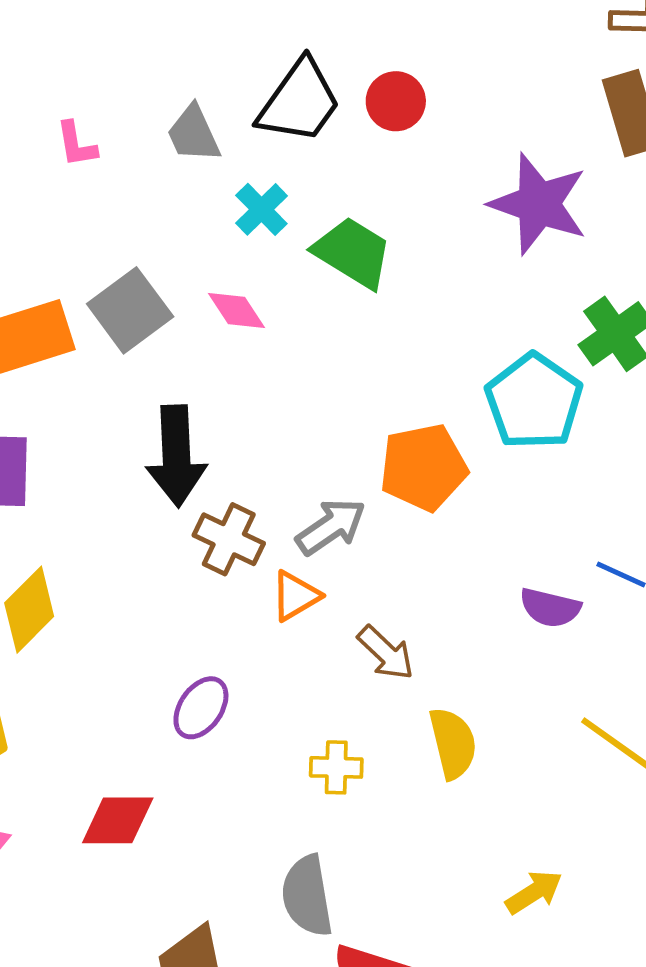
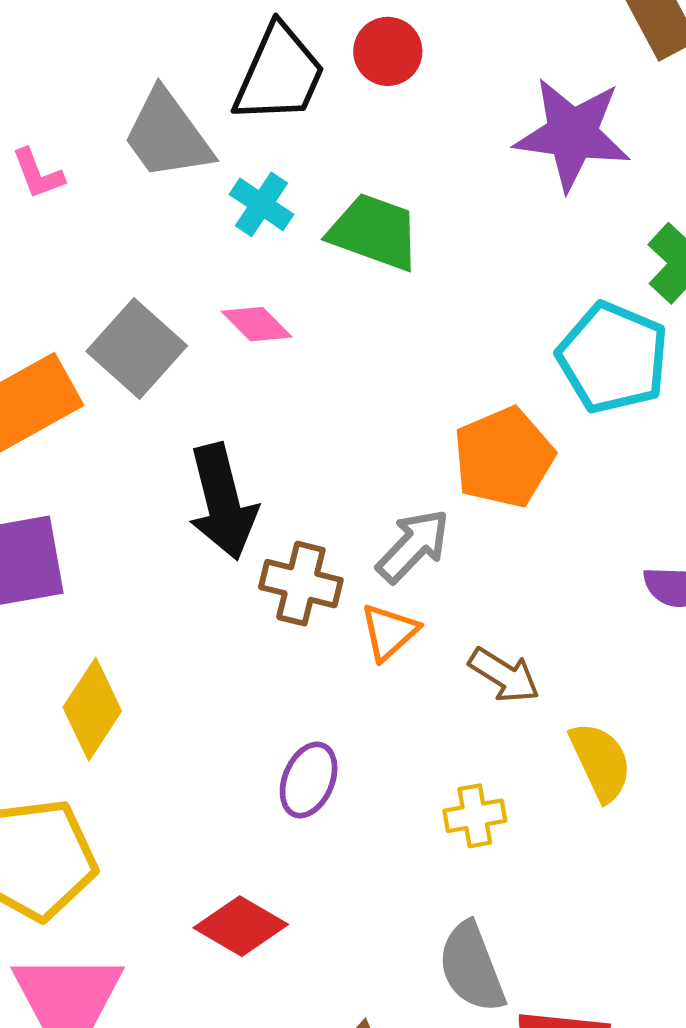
gray trapezoid: (193, 134) -> (167, 135), size x1.4
red diamond: (118, 820) -> (241, 926), turned 42

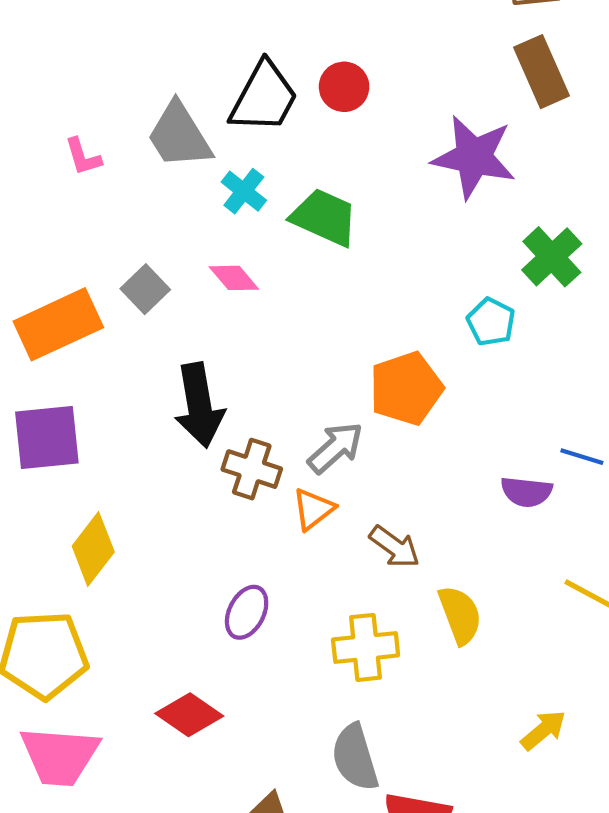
gray square: (137, 348) -> (145, 289), size x0.7
cyan pentagon: (613, 358) -> (491, 322), size x0.6
yellow cross: (475, 816) -> (366, 647), size x1.5

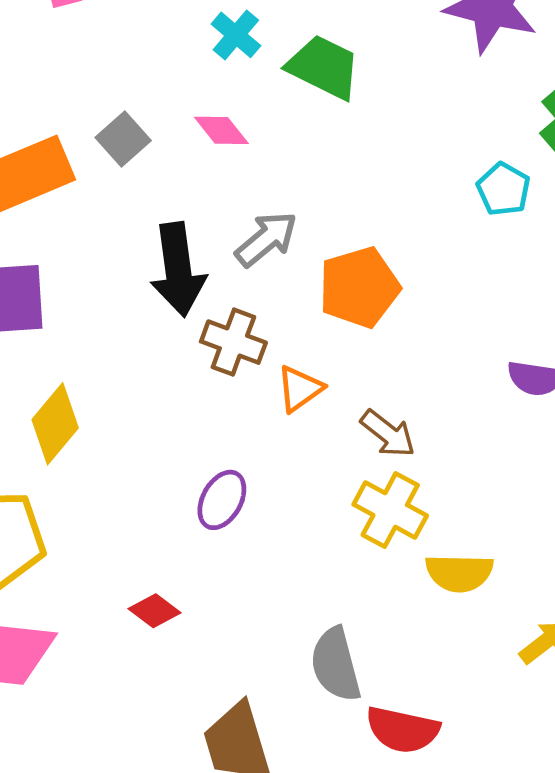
orange pentagon: (406, 388) -> (359, 287), moved
gray arrow: (335, 448) -> (266, 239), moved
yellow semicircle: (460, 615) -> (459, 573), moved, turned 110
yellow cross: (366, 647) -> (390, 510), moved, turned 32
red diamond: (189, 715) -> (155, 611), size x0.7

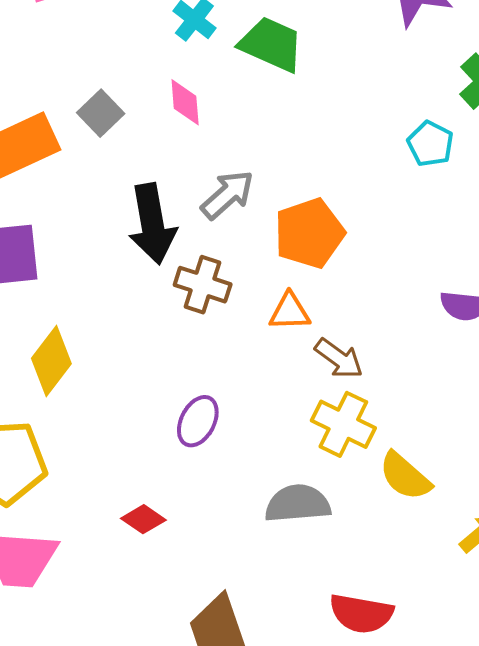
pink diamond: (221, 130) -> (185, 102), turned 36
orange triangle: (300, 389) -> (290, 312), moved, turned 36
yellow semicircle: (459, 573) -> (405, 476), turned 42
gray semicircle: (336, 665) -> (298, 504), moved, turned 102

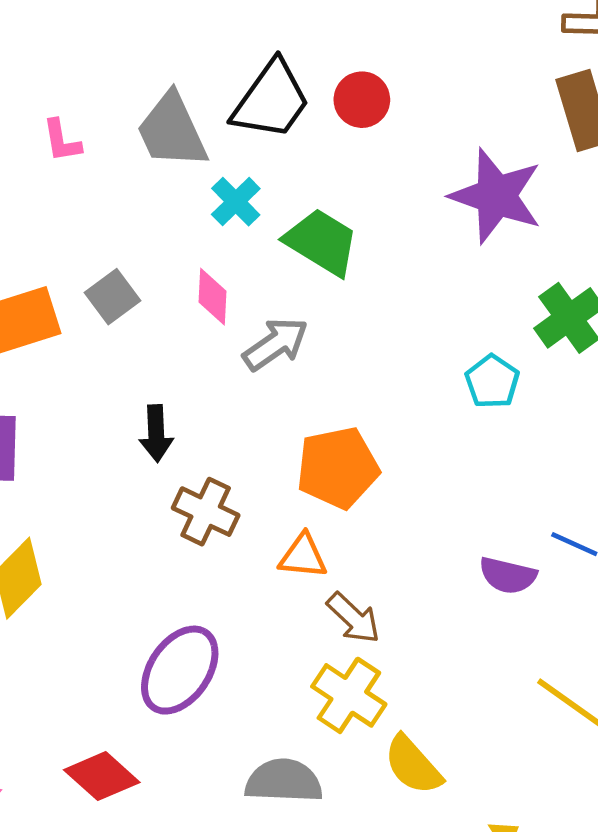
gray arrow: (227, 195) -> (276, 344), moved
black arrow: (152, 224) -> (156, 433), size x0.6
purple ellipse: (198, 421) -> (180, 670), size x1.5
red diamond: (143, 519) -> (102, 776), size x1.4

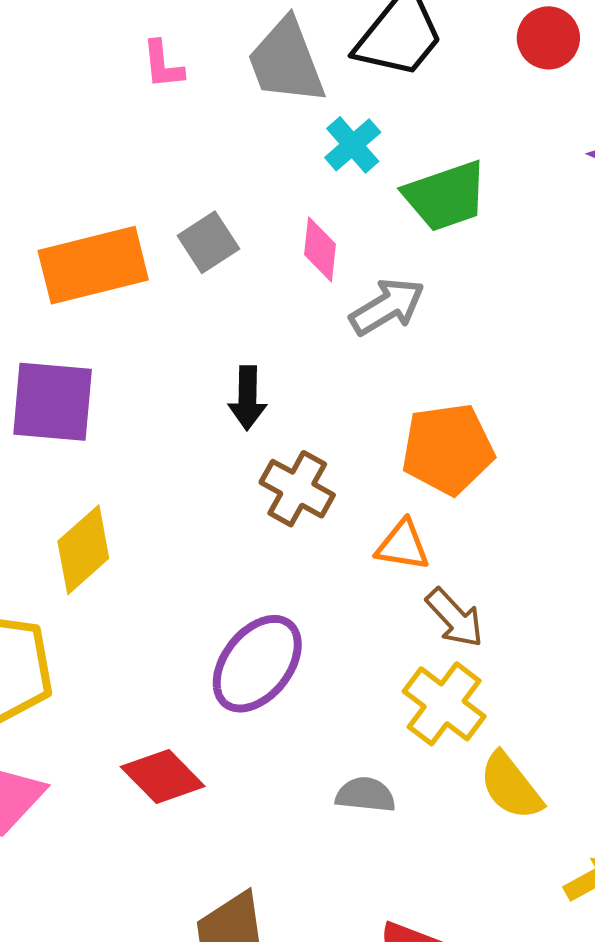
red circle: (362, 100) -> (548, 38), moved
green trapezoid: (322, 242) -> (446, 196), turned 126
gray semicircle: (284, 781) -> (365, 795), size x0.7

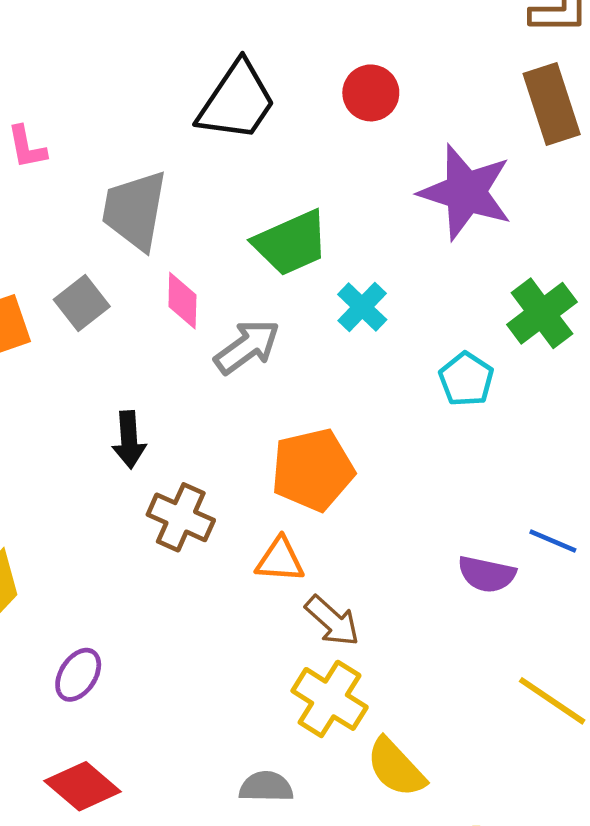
gray trapezoid: (286, 61) -> (135, 210), moved, turned 36
cyan cross: (353, 145) -> (362, 307), moved
purple ellipse: (257, 664) -> (78, 675), moved, size x0.6

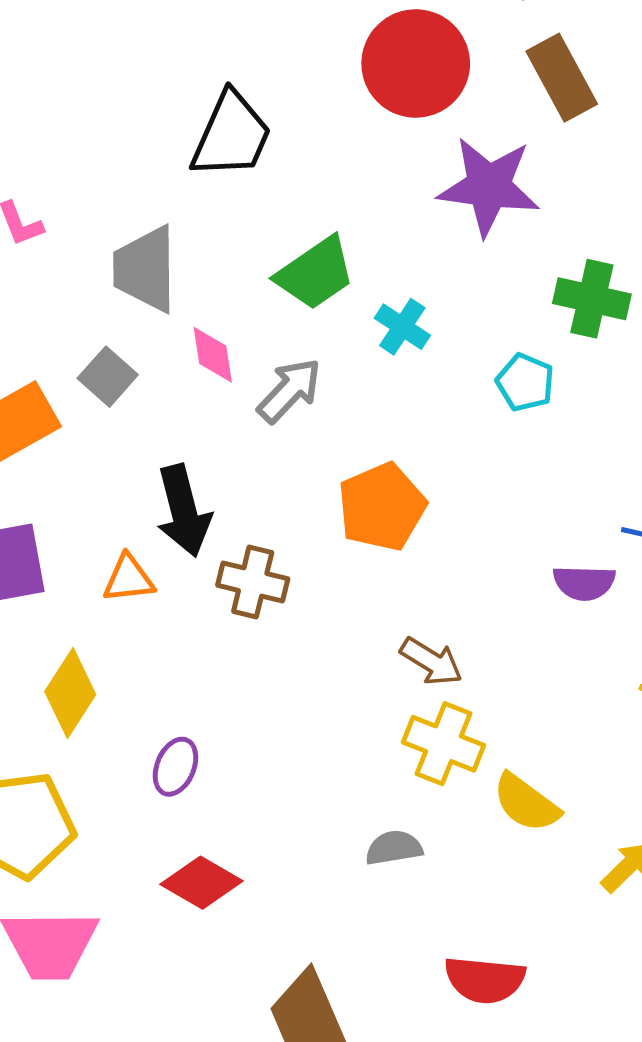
red circle: (371, 93) -> (416, 63), moved, size x1.8
green cross: (542, 313) -> (592, 299), turned -30
black arrow: (129, 440) -> (184, 511), size x1.5
orange triangle: (280, 560) -> (129, 579), moved

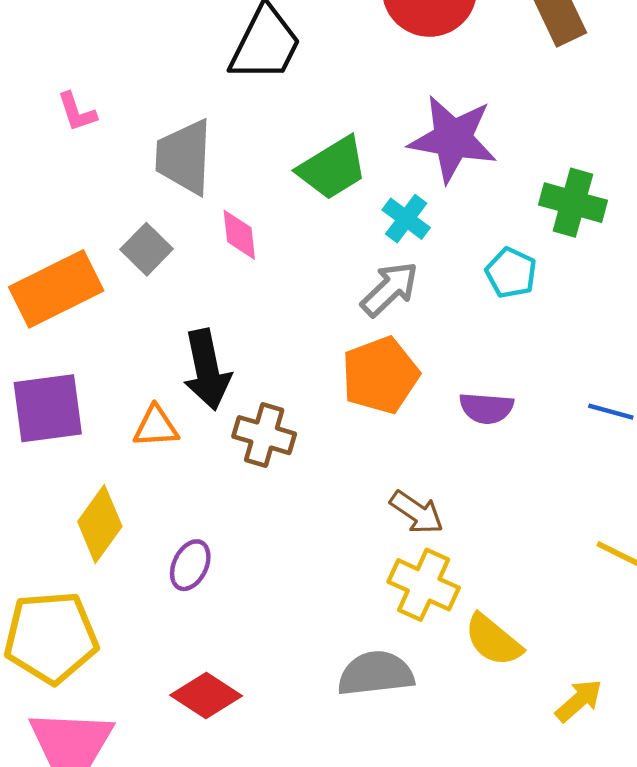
purple star: (489, 187) -> (453, 139), moved
gray arrow: (289, 391) -> (390, 289), moved
purple semicircle: (584, 583) -> (486, 408), moved
purple ellipse: (175, 767) -> (190, 565), moved
gray semicircle: (394, 848) -> (376, 674), size x1.5

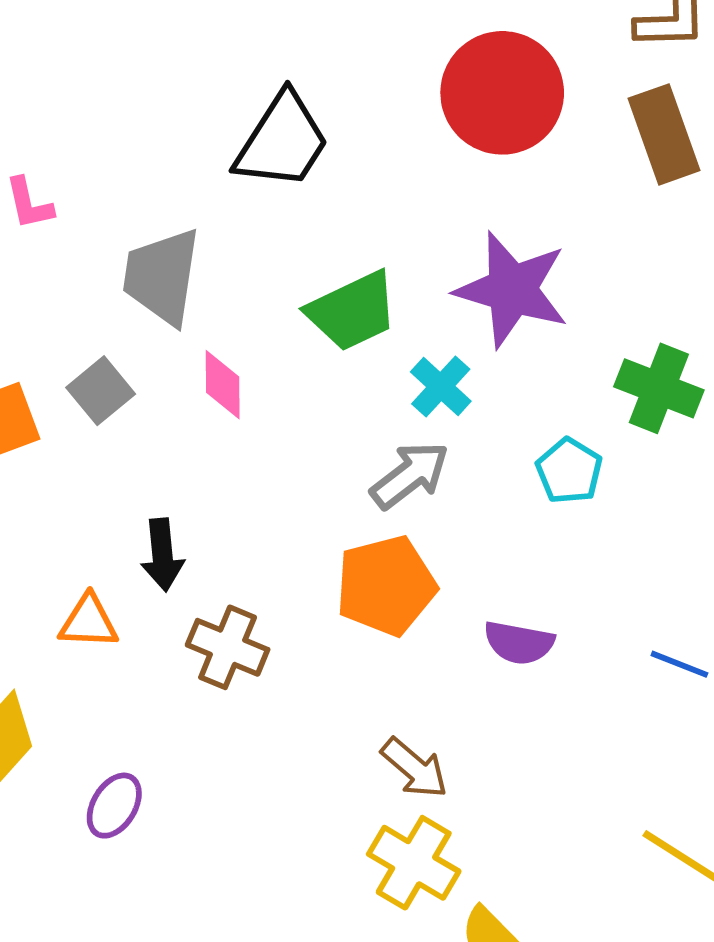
black arrow: (207, 370) -> (162, 555), size x0.7

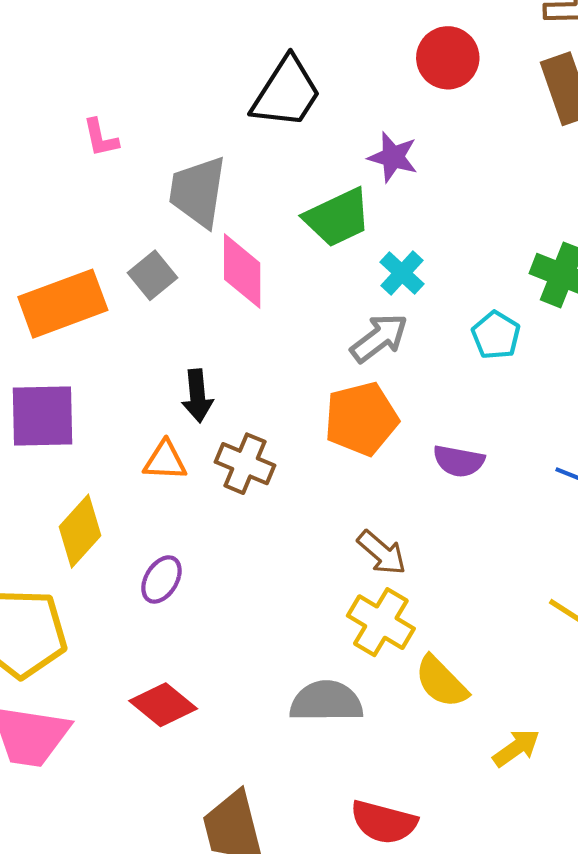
red circle: (502, 93) -> (448, 58), size x0.7
purple star: (512, 290) -> (393, 157), moved, size x0.6
pink diamond: (223, 385) -> (242, 271), size x1.5
orange triangle: (89, 622) -> (165, 461), moved

